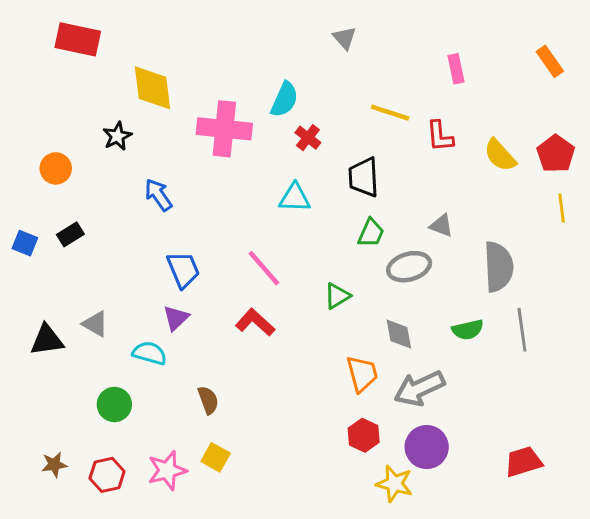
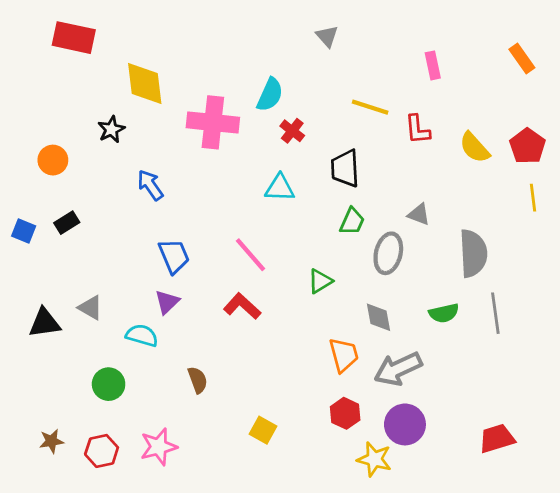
gray ellipse: (409, 267) -> (388, 253), turned -60
yellow square: (216, 457) -> (263, 430), moved

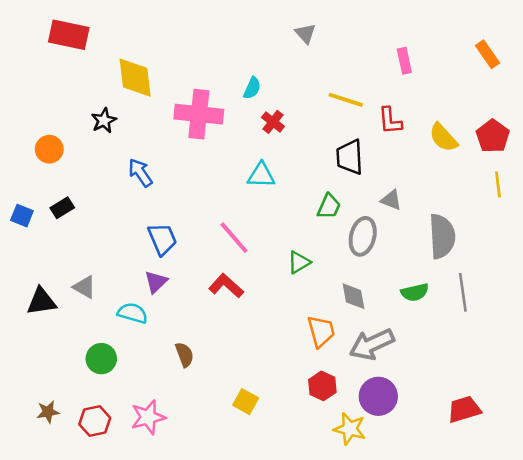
cyan semicircle: (270, 95) -> (252, 88), size x0.7
black trapezoid: (345, 168) -> (350, 157), moved

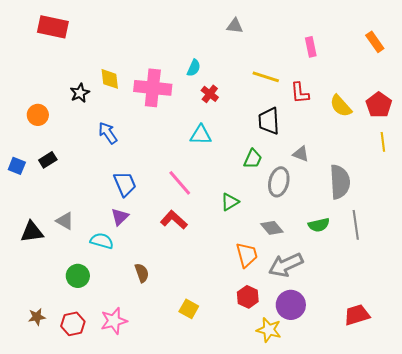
gray triangle: (305, 33) -> (235, 26), turned -42
yellow diamond: (135, 78) -> (110, 79), moved, size x0.7
gray diamond: (354, 296) -> (272, 228), turned -30

